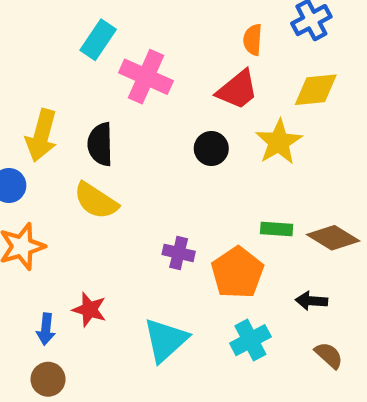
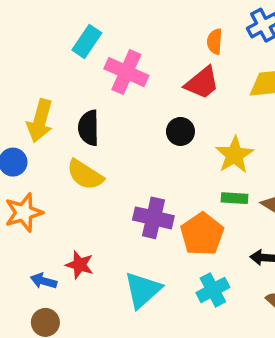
yellow star: (279, 142) -> (234, 155), moved
purple cross: (179, 253) -> (153, 218), size x1.5
blue arrow: (46, 329) -> (44, 281), turned 100

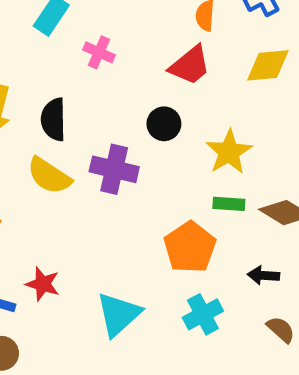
pink cross: (126, 72) -> (99, 52), size x0.6
purple cross: (153, 218) -> (114, 169), moved

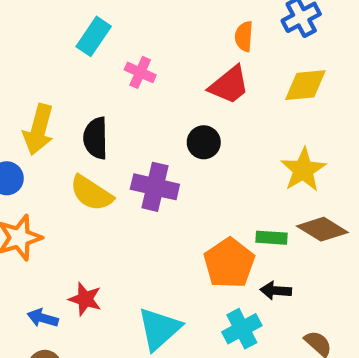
yellow star: (229, 152) -> (303, 170), moved
green rectangle: (229, 204) -> (272, 238), moved
black arrow: (264, 275) -> (276, 291), moved

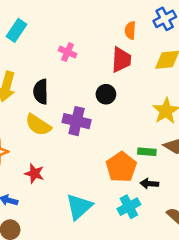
cyan rectangle: (94, 36) -> (16, 30), moved
red trapezoid: (229, 85) -> (121, 60), turned -48
red star: (85, 299) -> (34, 173), moved

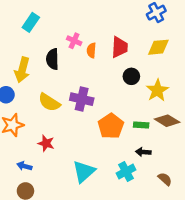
orange semicircle: (130, 30) -> (91, 50), moved
black semicircle: (41, 92) -> (52, 59), moved
black circle: (106, 94) -> (131, 76), moved
orange pentagon: (121, 167) -> (111, 126), moved

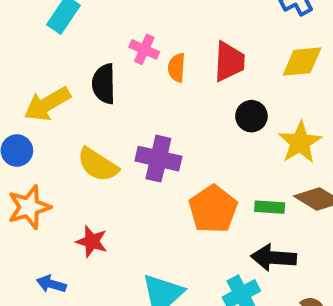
yellow arrow: (22, 70) -> (47, 104), turned 45
black arrow: (143, 152) -> (274, 258), size x1.5

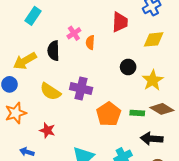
pink cross: (144, 49) -> (74, 33), turned 32
red trapezoid: (229, 62) -> (120, 22), moved
black arrow: (274, 258) -> (152, 139), moved

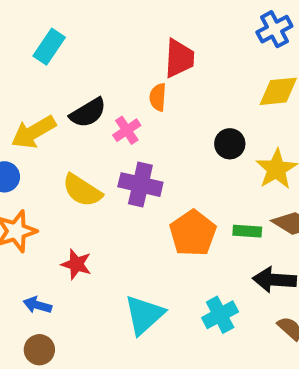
red trapezoid: (120, 22) -> (179, 58), moved
pink cross: (74, 33) -> (127, 130), moved
black semicircle: (53, 51) -> (88, 113), turned -120

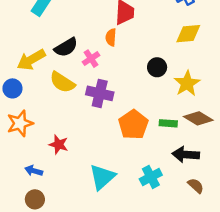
yellow semicircle: (82, 190) -> (62, 82), moved

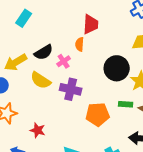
black circle: (157, 67) -> (117, 68), size x1.6
green rectangle: (168, 123) -> (126, 104), moved
orange pentagon: (133, 125) -> (98, 114), turned 30

